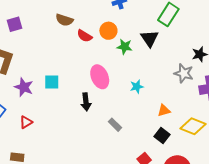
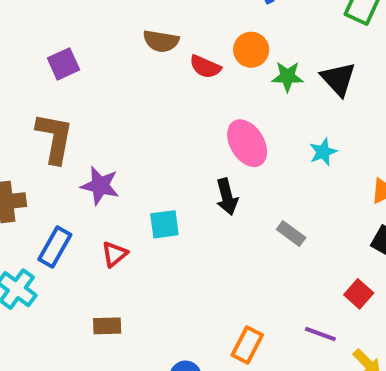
black triangle: (150, 39) -> (338, 79), moved
cyan square: (52, 82) -> (164, 224), moved

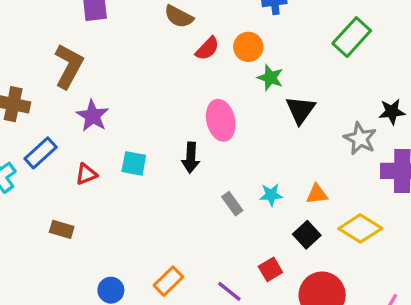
red semicircle: (205, 67) -> (207, 49), turned -88
black triangle: (338, 79) -> (300, 110), moved
cyan star: (323, 152) -> (271, 195), moved

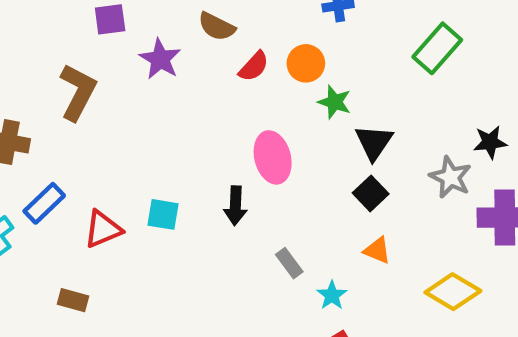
purple star: (93, 116) -> (160, 59), moved
red triangle: (86, 174) -> (103, 229), size x1.4
orange triangle: (317, 194) -> (377, 250), moved, turned 30
cyan star: (271, 195) -> (332, 295), moved, turned -30
black square: (307, 235) -> (371, 193), moved

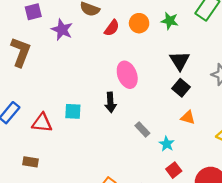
green star: (335, 102) -> (170, 21), moved
red triangle: (103, 229) -> (42, 123), turned 35

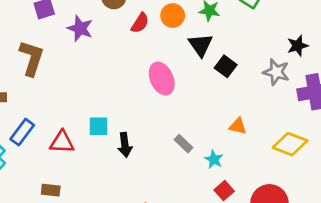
black triangle: (180, 61) -> (201, 45), moved
black square: (181, 88) -> (226, 66), moved
black arrow: (110, 102) -> (125, 145), moved

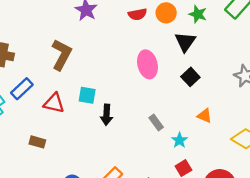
red semicircle: (140, 23) -> (137, 14), turned 36
brown L-shape: (32, 58) -> (61, 55), moved
black square: (226, 66) -> (190, 77), moved

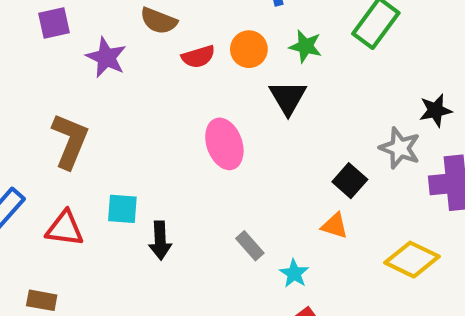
black square: (190, 77) -> (350, 181), moved

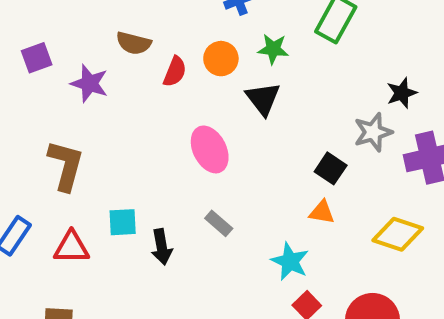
red semicircle: (198, 57) -> (175, 72), turned -44
gray star: (400, 148) -> (373, 132), turned -30
gray rectangle: (250, 246) -> (219, 223), moved
cyan star: (294, 273) -> (290, 261), size x1.4

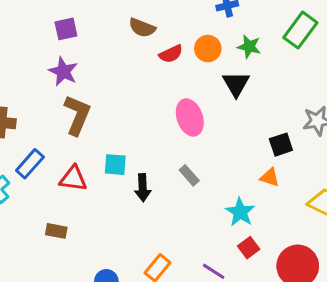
red semicircle: (175, 72) -> (171, 54), turned 35
purple star: (89, 83) -> (63, 71), moved
black square: (331, 168) -> (281, 145), turned 30

